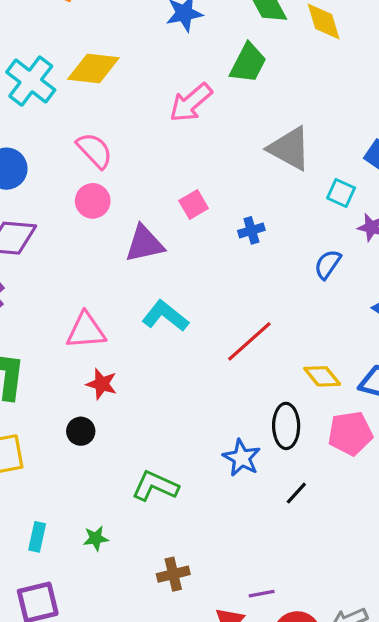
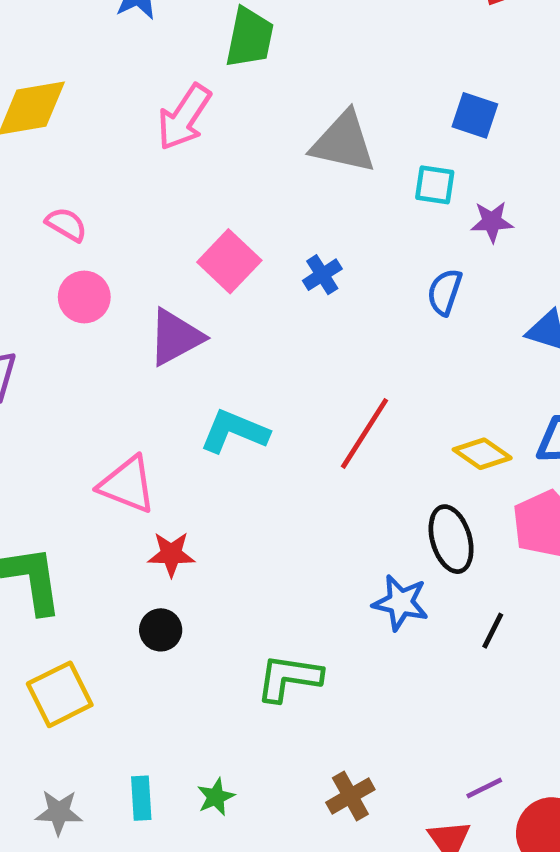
pink semicircle: (95, 150) -> (66, 224), size x0.7
pink square: (194, 205) -> (229, 261), size x1.4
pink triangle: (86, 331) -> (127, 485), turned 42
green star: (96, 538) -> (216, 797), moved

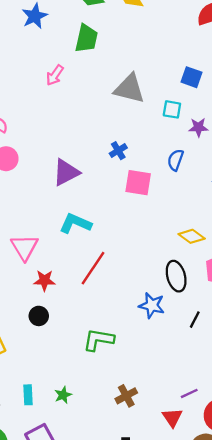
pink arrow: (184, 117) -> (55, 75), size x0.7
pink square: (229, 261) -> (138, 183), moved, turned -36
purple triangle: (175, 337) -> (66, 172), moved
red line: (364, 433) -> (93, 268), moved
pink triangle: (127, 485) -> (24, 247), turned 36

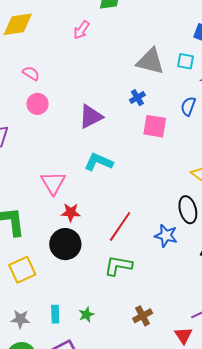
gray triangle: (129, 89) -> (150, 61), moved
red line: (93, 268) -> (120, 226), moved
black circle: (39, 316) -> (65, 244), size x1.8

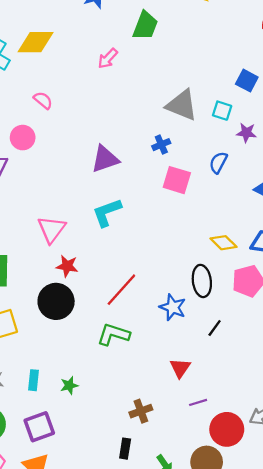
pink circle: (37, 104) -> (23, 138), moved
cyan L-shape: (99, 162) -> (107, 212), turned -52
brown cross: (143, 316) -> (141, 411), moved
red triangle: (183, 335) -> (180, 368), moved

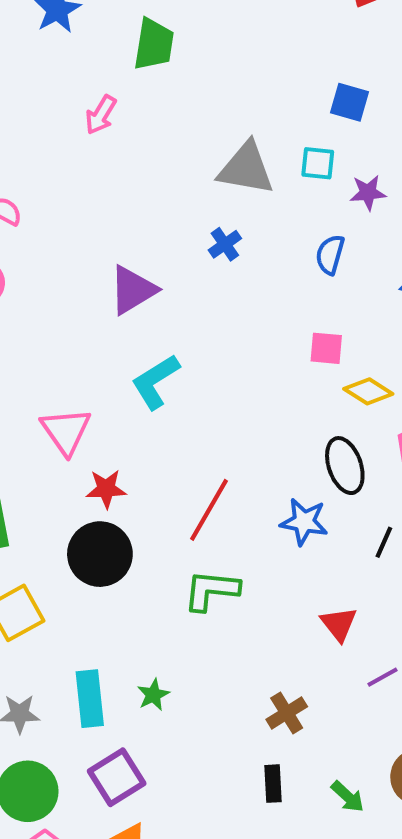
pink square: (177, 180) -> (326, 348), moved, size x0.7
cyan rectangle: (33, 380) -> (90, 699), size x1.5

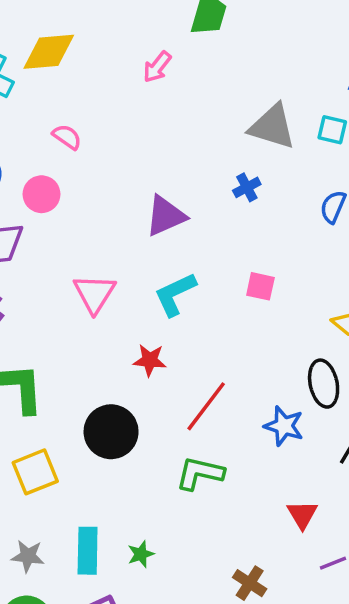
pink square: (326, 348) -> (260, 286), moved
pink triangle: (66, 431) -> (94, 294), moved
red star: (106, 489) -> (150, 360), moved
brown cross: (287, 713) -> (250, 583), turned -32

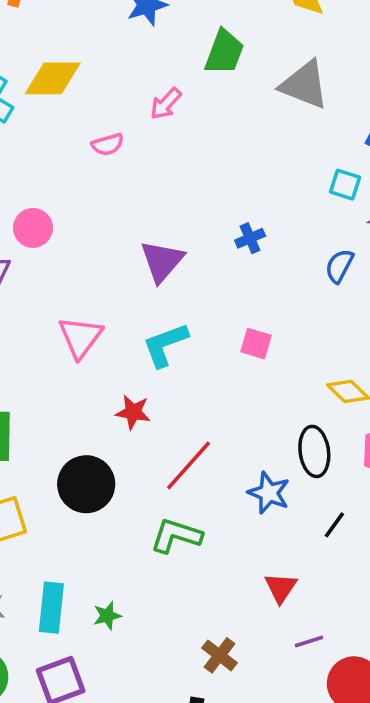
gray triangle: (272, 127) -> (304, 85), moved
pink semicircle: (67, 137) -> (108, 144), moved, turned 124
purple triangle: (166, 216) -> (162, 261), turned -30

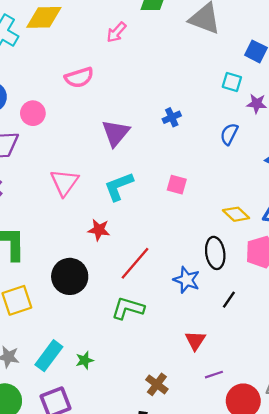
pink semicircle: (108, 144) -> (79, 77), moved, size x1.4
cyan rectangle: (51, 608) -> (49, 356), turned 32

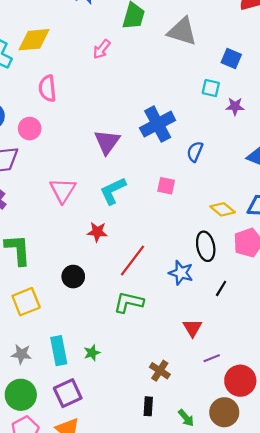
pink semicircle: (79, 77) -> (47, 88), moved, turned 105
blue cross: (172, 117) -> (158, 124), size x2.0
blue semicircle: (229, 134) -> (195, 152), moved
black circle: (70, 276) -> (73, 277), size x0.7
cyan rectangle: (49, 356) -> (59, 351), turned -44

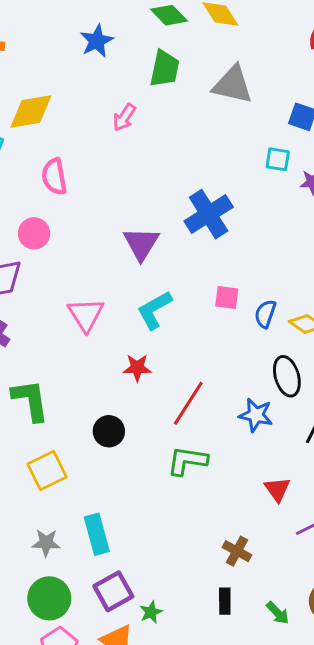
blue semicircle: (195, 152) -> (265, 314), moved
green star: (92, 353) -> (151, 612), moved

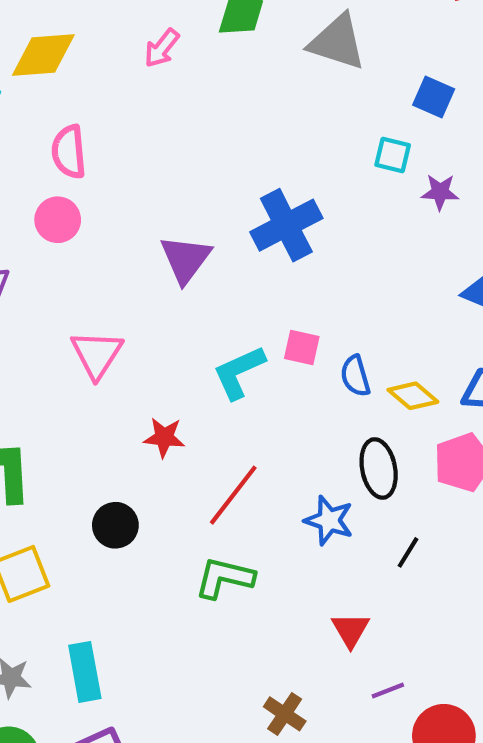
pink arrow: (124, 117) -> (162, 48), moved
pink circle: (34, 233) -> (58, 220), moved
cyan L-shape: (154, 310) -> (239, 372), moved
blue semicircle: (265, 314) -> (355, 376), turned -40

